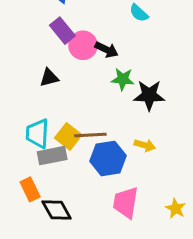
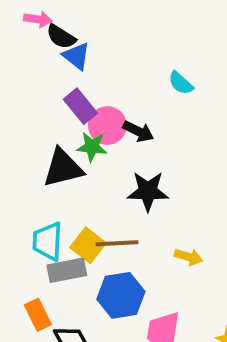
black triangle: (49, 78) -> (63, 168), size x1.6
green star: (123, 79) -> (92, 147), moved
black star: (149, 95) -> (148, 191), moved
blue hexagon: (108, 158) -> (121, 295), moved

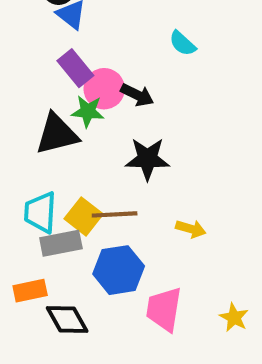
orange rectangle: (38, 315) -> (30, 291), turned -76

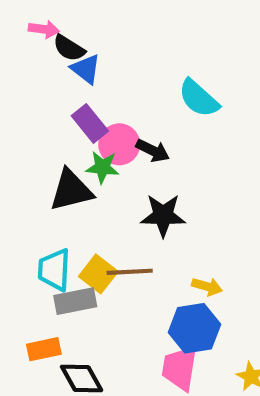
cyan semicircle: (183, 43) -> (199, 98), size x1.5
blue hexagon: (119, 270) -> (194, 328), moved

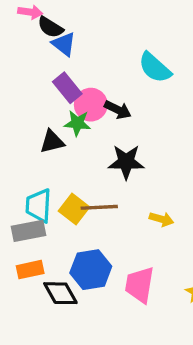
black triangle: (71, 190) -> (52, 142), size x0.7
gray rectangle: (75, 301) -> (29, 231), moved
blue hexagon: (194, 328) -> (91, 270), moved

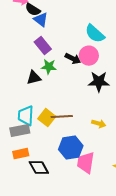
pink circle: (91, 105) -> (89, 56), moved
black star: (126, 162) -> (99, 82), moved
blue hexagon: (91, 270) -> (71, 148), moved

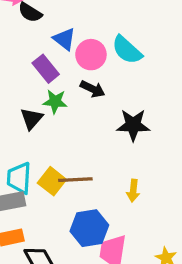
blue triangle: (41, 20) -> (64, 39), moved
pink circle: (89, 56) -> (91, 55), moved
black triangle: (34, 78) -> (32, 119), turned -35
yellow arrow: (99, 124) -> (133, 191), turned 80

